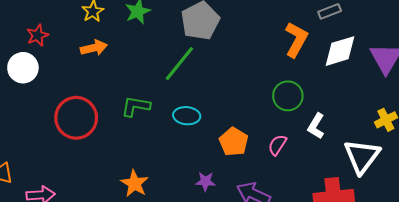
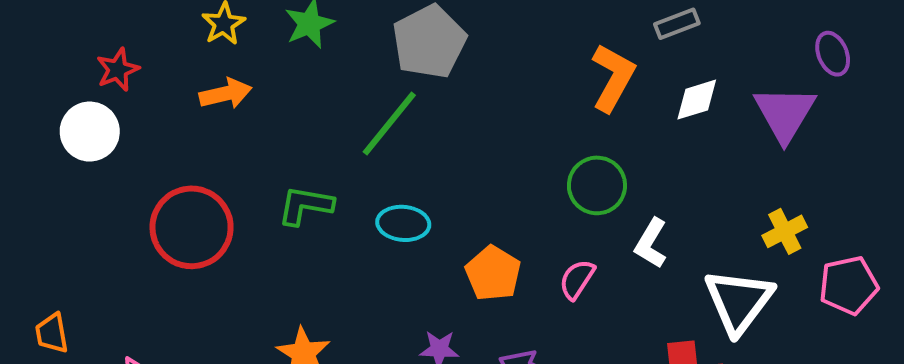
white diamond: (340, 51) -> (697, 100), size x0.7

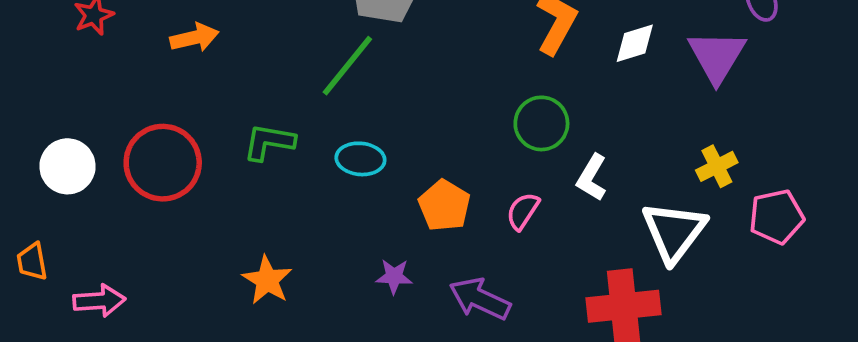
white circle: (90, 132) -> (68, 166), moved

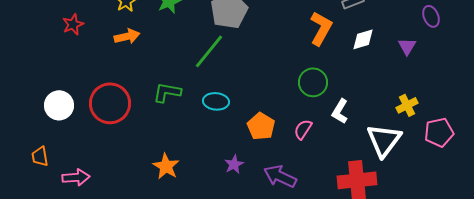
purple triangle: (717, 56) -> (407, 46), size x0.6
purple star: (394, 276) -> (234, 164), turned -30

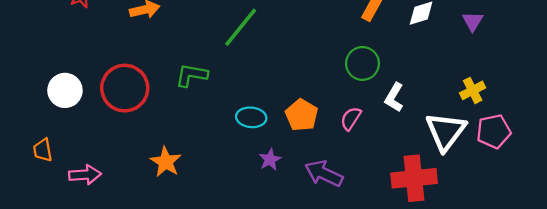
cyan ellipse: (216, 101) -> (251, 117), moved
pink pentagon: (439, 132) -> (494, 131), moved
orange star: (166, 166) -> (166, 162), moved

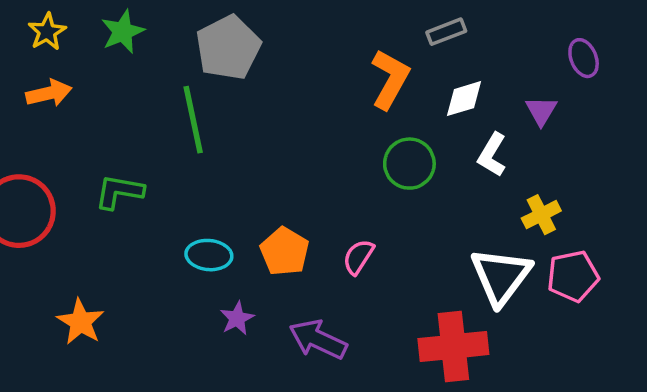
green line: (241, 27) -> (193, 120), turned -51
green circle: (362, 63) -> (409, 164), moved
white L-shape: (394, 97) -> (492, 155), moved

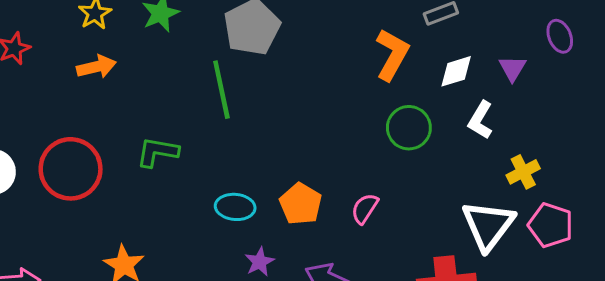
purple triangle: (541, 111) -> (513, 68), moved
pink pentagon: (573, 276) -> (551, 225), turned 30

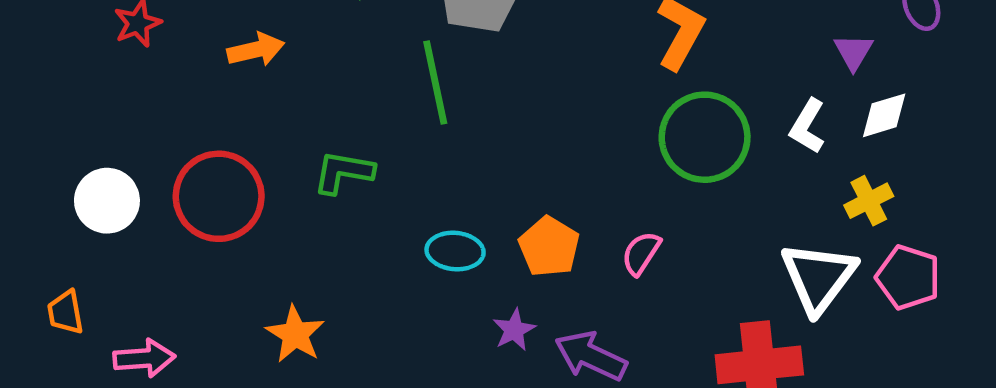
white diamond: (456, 71) -> (884, 115), moved
green circle: (409, 128) -> (705, 137), size x1.4
purple star: (260, 262) -> (514, 330), moved

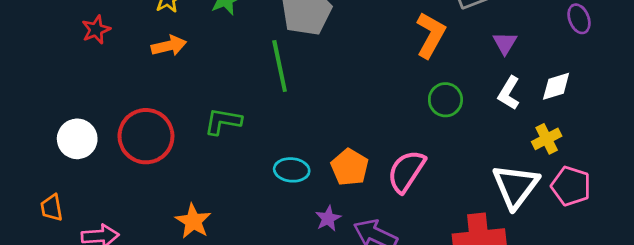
purple triangle: (853, 52) -> (505, 43), moved
green circle: (705, 137) -> (445, 100), size x0.6
pink semicircle: (641, 253) -> (406, 171), size x1.6

